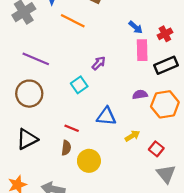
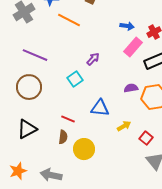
blue arrow: (136, 27) -> (127, 26), turned -32
pink rectangle: (142, 50) -> (133, 47), turned 42

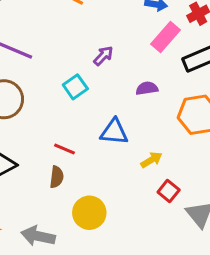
purple semicircle: (131, 88) -> (147, 88), moved
red square: (146, 138) -> (169, 191), moved
yellow circle: (84, 149) -> (89, 213), moved

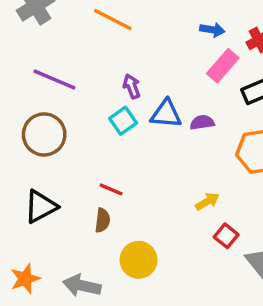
purple arrow: (103, 56) -> (132, 86), moved, turned -65
blue triangle: (114, 132) -> (166, 114), moved

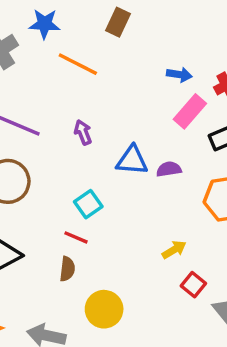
purple arrow: (132, 86) -> (83, 132), moved
cyan square: (123, 121) -> (88, 204), moved

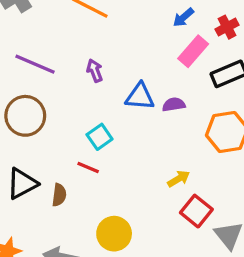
blue arrow: (179, 75) -> (183, 17), turned 130
brown semicircle: (67, 269) -> (59, 195), moved
red square: (193, 285) -> (196, 211), size x1.4

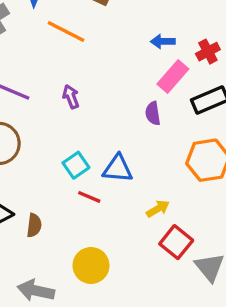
blue arrow: (183, 17) -> (163, 41), turned 40
blue triangle: (140, 96) -> (118, 169), moved
purple semicircle: (174, 105) -> (153, 113), moved, turned -90
red line: (88, 167) -> (89, 197), moved

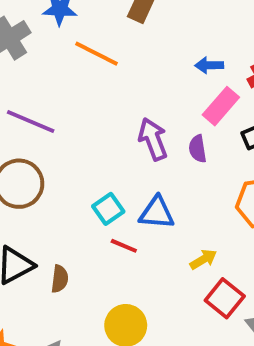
purple arrow: (71, 97) -> (153, 139), moved, size x1.5

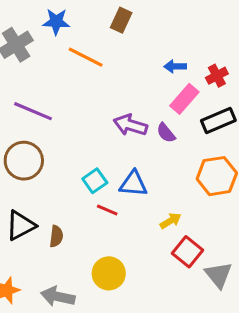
purple arrow: (153, 139) -> (130, 125), turned -52
purple semicircle: (198, 149) -> (166, 133), turned -30

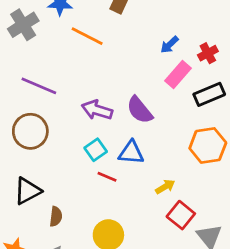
blue arrow: (175, 66) -> (169, 45), turned -42
purple arrow: (130, 125) -> (97, 110), moved
purple semicircle: (166, 133) -> (140, 110), moved, size x1.5
brown semicircle: (56, 236) -> (56, 216), moved

